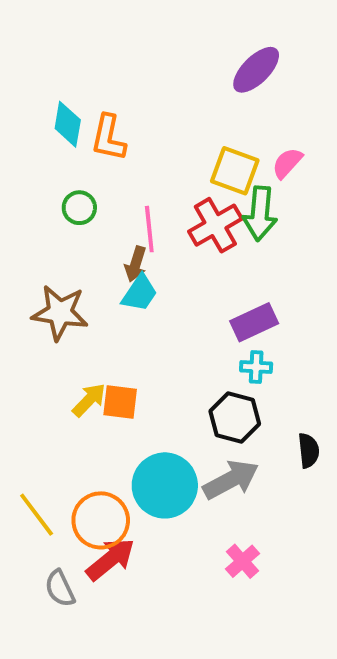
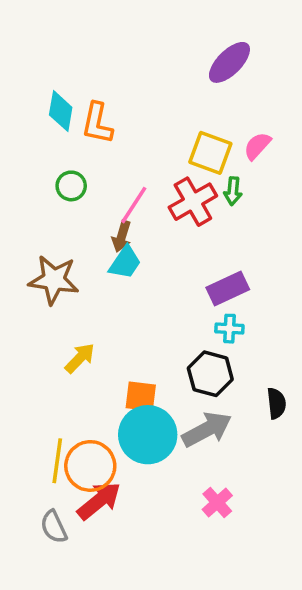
green arrow: (260, 214) -> (233, 191), size x0.6
pink line: (149, 229) -> (134, 205), turned 39
orange square: (120, 402) -> (141, 396), moved
yellow line: (37, 515) -> (57, 461), moved, turned 45

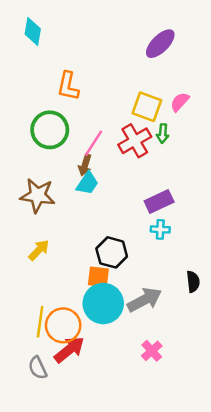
cyan diamond: (61, 111) -> (33, 31), moved
green circle: (71, 186) -> (50, 130), size x1.8
yellow arrow: (80, 358) -> (39, 250), moved
black hexagon: (210, 374) -> (112, 252), moved

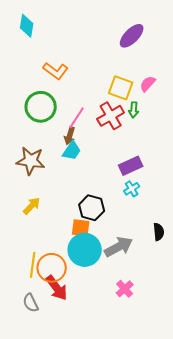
orange L-shape: (68, 86) -> (56, 71), turned -65
cyan cross: (160, 229) -> (132, 189), turned -35
red arrow: (69, 350) -> (57, 288), turned 92

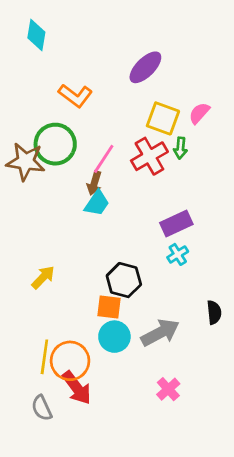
purple ellipse: (132, 36) -> (145, 67), moved
brown star: (31, 161) -> (26, 162), moved
cyan circle: (85, 250) -> (114, 337), size x0.7

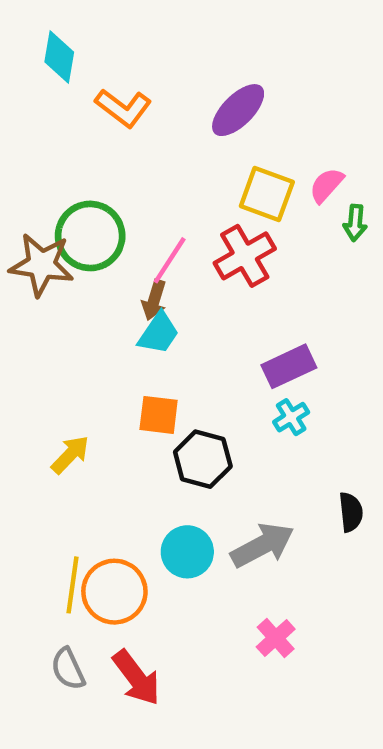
orange L-shape: (75, 96) -> (123, 108), moved
green arrow: (180, 148) -> (355, 223), moved
orange square: (109, 307) -> (159, 415), moved
red arrow: (77, 388) -> (137, 678), moved

